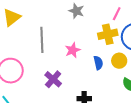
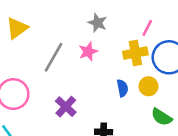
gray line: (42, 40) -> (54, 57), turned 30
pink star: (73, 50) -> (88, 52), moved

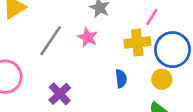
pink star: (88, 52) -> (88, 37), turned -30
yellow circle: (148, 86) -> (162, 79), moved

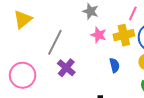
pink star: (88, 37) -> (99, 35), moved
purple cross: (60, 94) -> (66, 68), moved

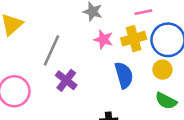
pink line: (133, 13) -> (143, 12), turned 56
blue semicircle: (115, 65) -> (124, 75), size x1.5

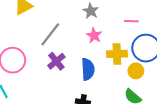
yellow cross: (134, 39) -> (117, 54), moved
blue semicircle: (124, 75) -> (88, 69), moved

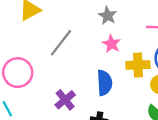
purple cross: (56, 61) -> (65, 100), moved

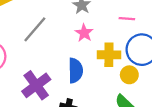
purple cross: (65, 100) -> (36, 85), size x1.4

